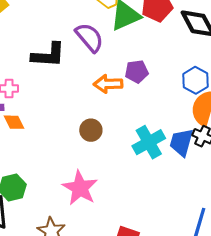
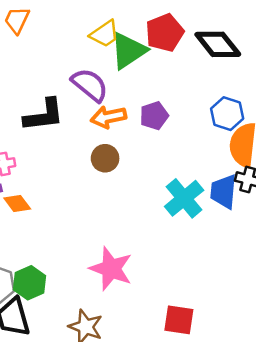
orange arrow: (108, 84) -> (108, 117), moved
brown circle: (91, 130) -> (105, 158), moved

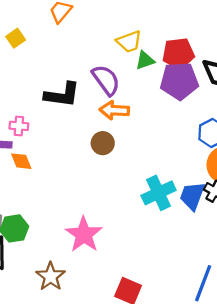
green triangle: (128, 51) -> (145, 60), size x0.6
purple pentagon: (154, 116) -> (179, 81), moved, size x1.6

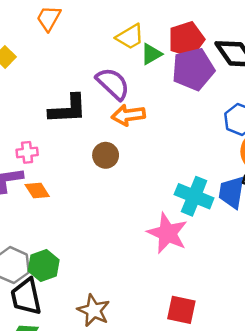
brown circle: (103, 143) -> (106, 155), moved
cyan cross: (159, 193) -> (194, 196), turned -32
pink star: (84, 234) -> (167, 233), moved

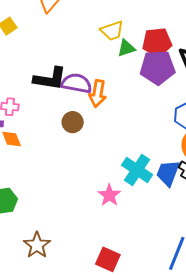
purple semicircle: (113, 84) -> (77, 83), moved, turned -44
orange arrow: (128, 115) -> (98, 94), turned -84
pink star: (167, 233) -> (109, 195), size x0.7

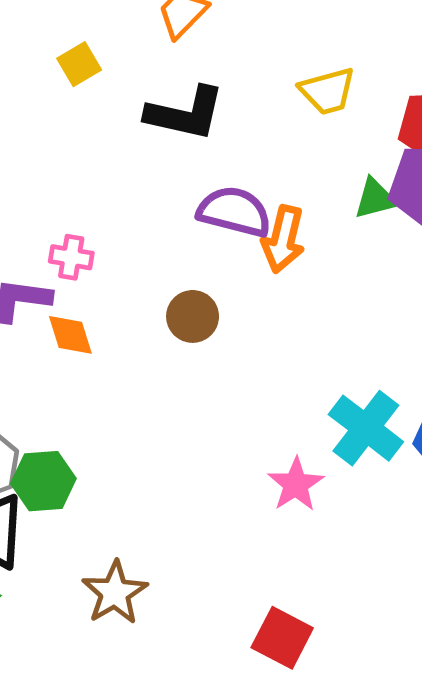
green triangle: (126, 48) -> (375, 199), moved
black L-shape: (50, 79) -> (185, 113), moved
brown circle: (73, 122) -> (193, 316), moved

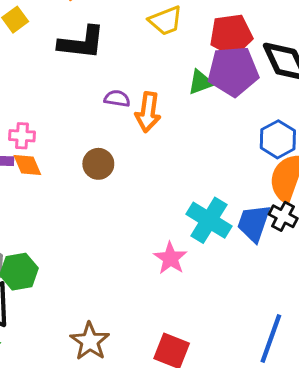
purple semicircle: (234, 212) -> (117, 98), size x0.6
orange diamond: (70, 335) -> (27, 165), moved
brown star: (115, 593) -> (90, 341), moved

